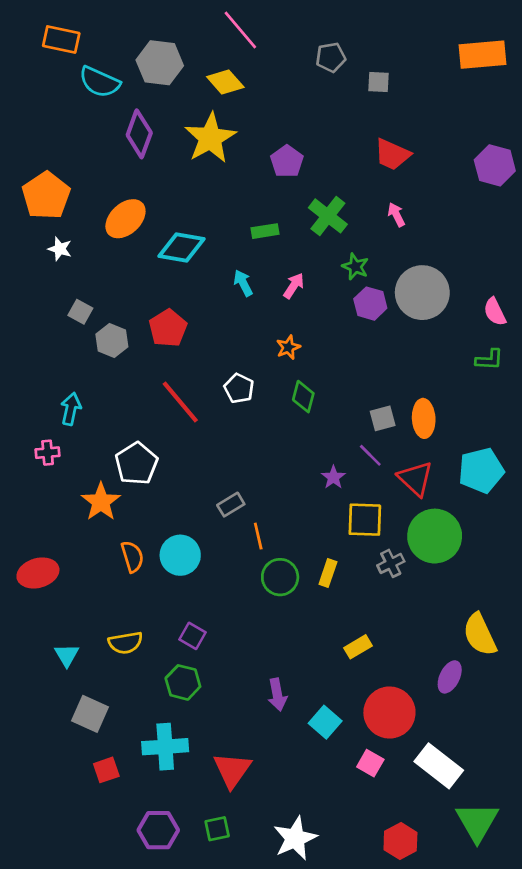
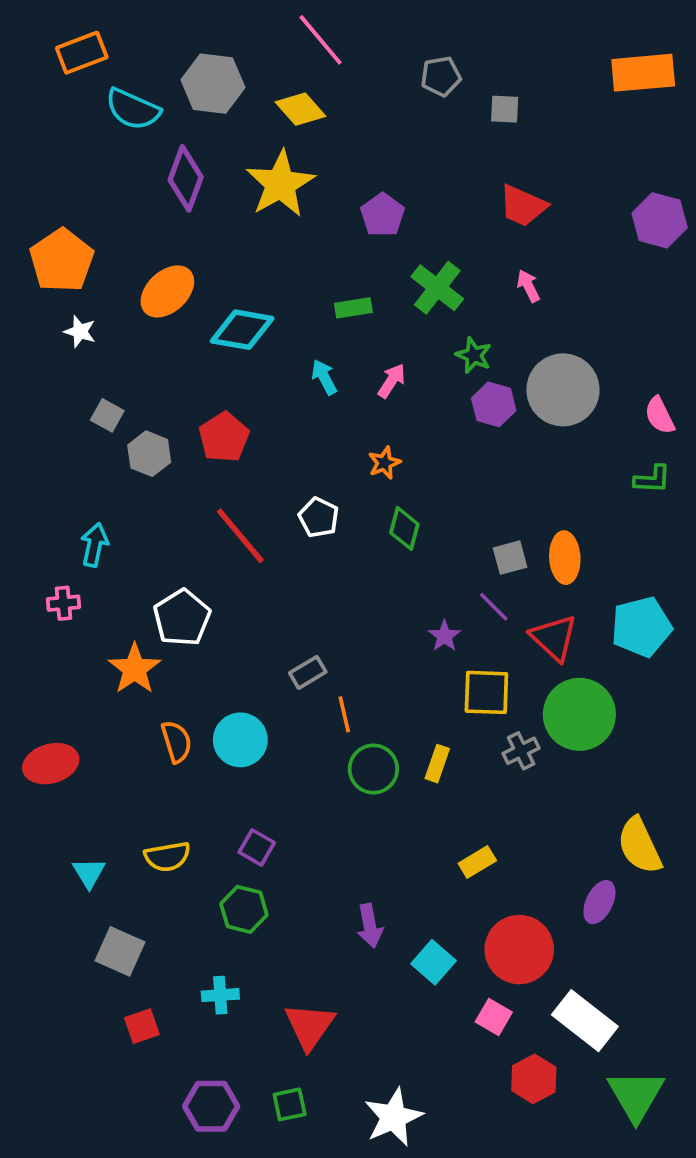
orange rectangle: (61, 40) -> (82, 53), turned -33
cyan cross: (165, 747) -> (220, 995), size x0.6
red hexagon: (400, 841) -> (534, 1079), moved

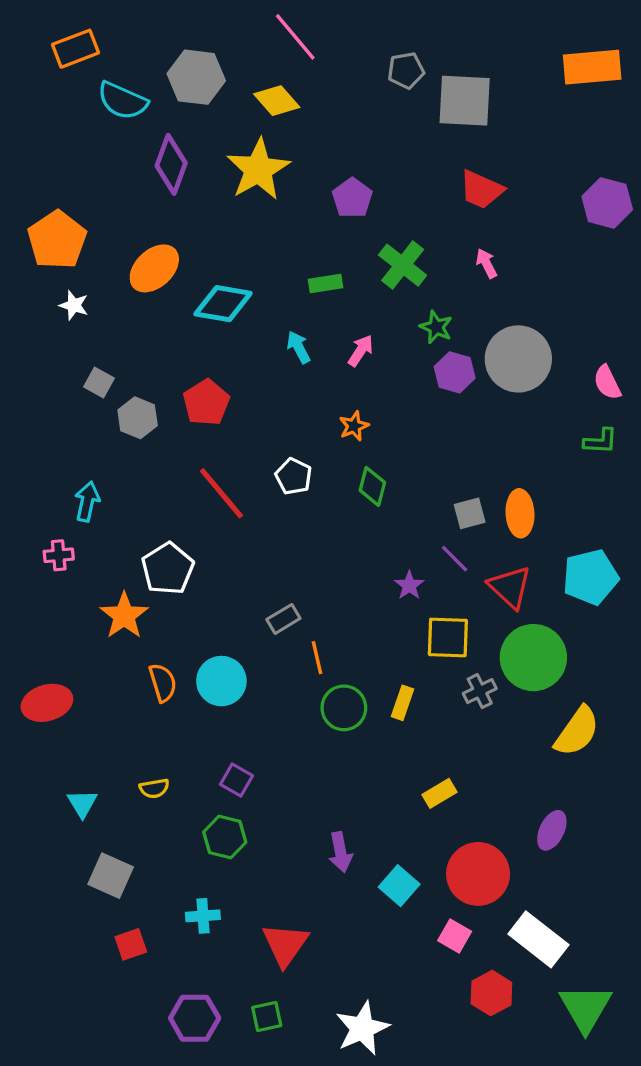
gray square: (505, 109) -> (465, 101), size x2.0
yellow semicircle: (640, 846) -> (577, 731), moved, turned -120
yellow semicircle: (167, 857) -> (154, 788), size x0.7

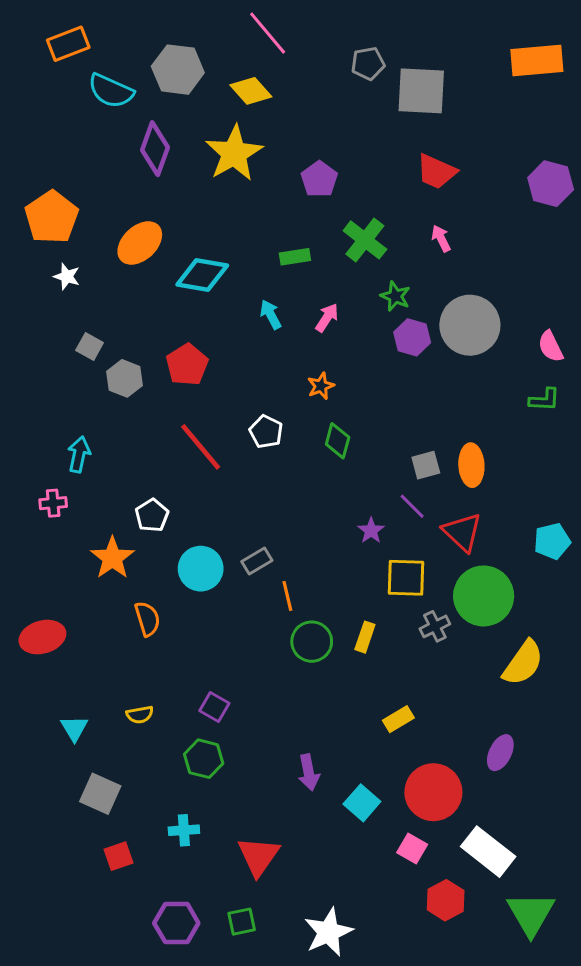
white pentagon: (168, 569) -> (152, 515), size x0.7
cyan pentagon: (590, 577) -> (552, 541), moved, size x0.7
cyan circle: (221, 681) -> (201, 569), moved

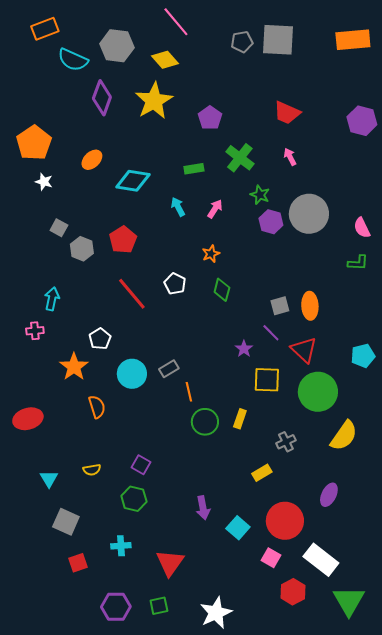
gray square: (421, 91) -> (278, 40), moved
orange ellipse: (140, 243) -> (92, 160), size x0.7
gray cross: (435, 626) -> (286, 442), moved

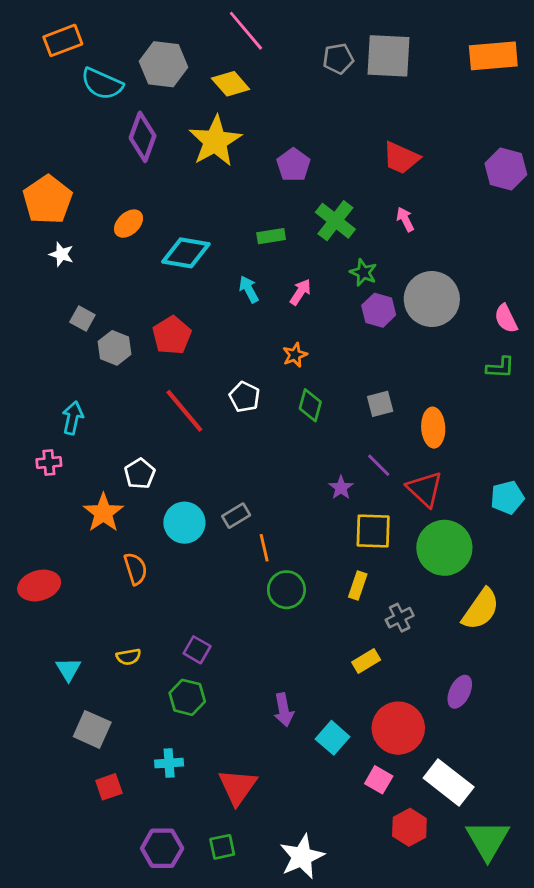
gray square: (280, 306) -> (380, 404), moved
yellow rectangle: (240, 419) -> (358, 586), moved

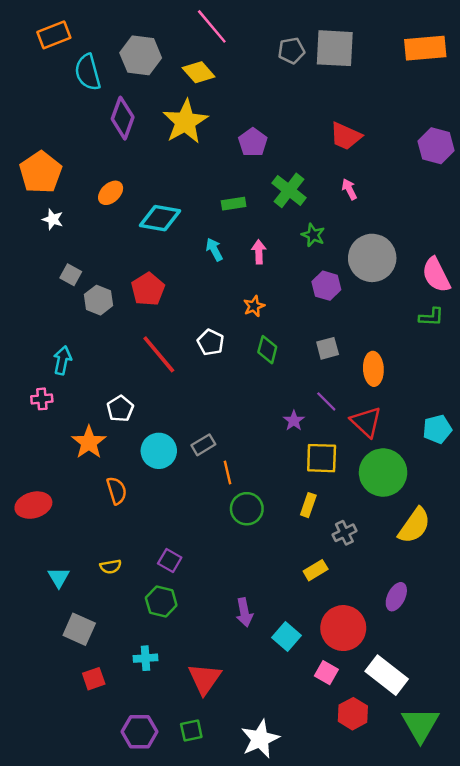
cyan semicircle: (102, 84) -> (88, 72), turned 51
pink arrow: (300, 292) -> (259, 252), turned -35
purple hexagon: (379, 310) -> (326, 286), moved
pink semicircle: (506, 319) -> (436, 275), size x1.4

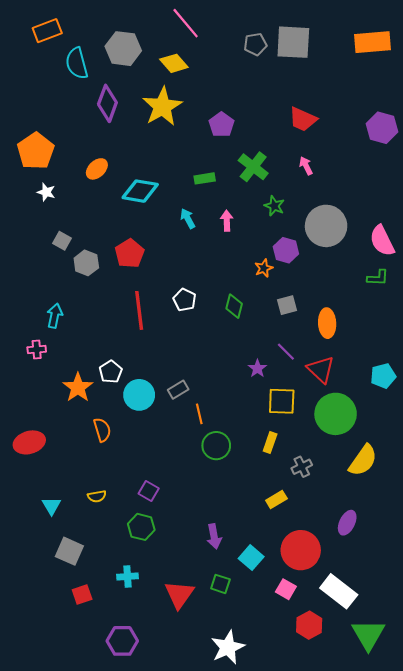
orange star: (254, 306) -> (264, 268), moved
red line: (159, 354) -> (139, 310), turned 33
white pentagon: (120, 409) -> (111, 372), moved
green square: (191, 731) -> (220, 584), moved, turned 30

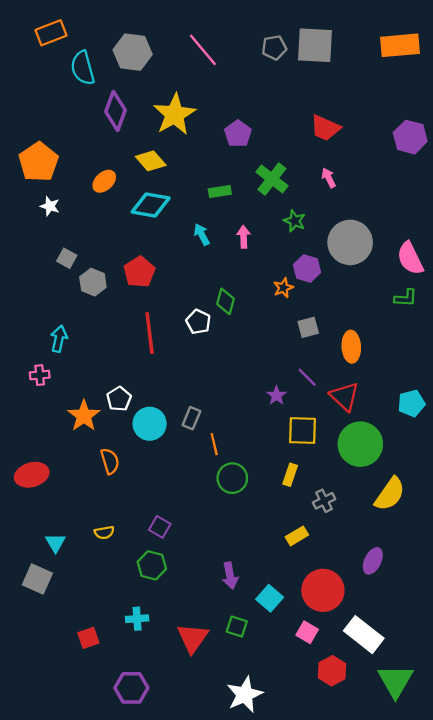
pink line: (186, 23) -> (203, 50), moved
yellow diamond: (174, 63) -> (151, 161), moved
green diamond: (234, 306) -> (225, 301), moved
gray rectangle: (178, 390) -> (191, 418), turned -36
gray square: (69, 551) -> (37, 579), moved

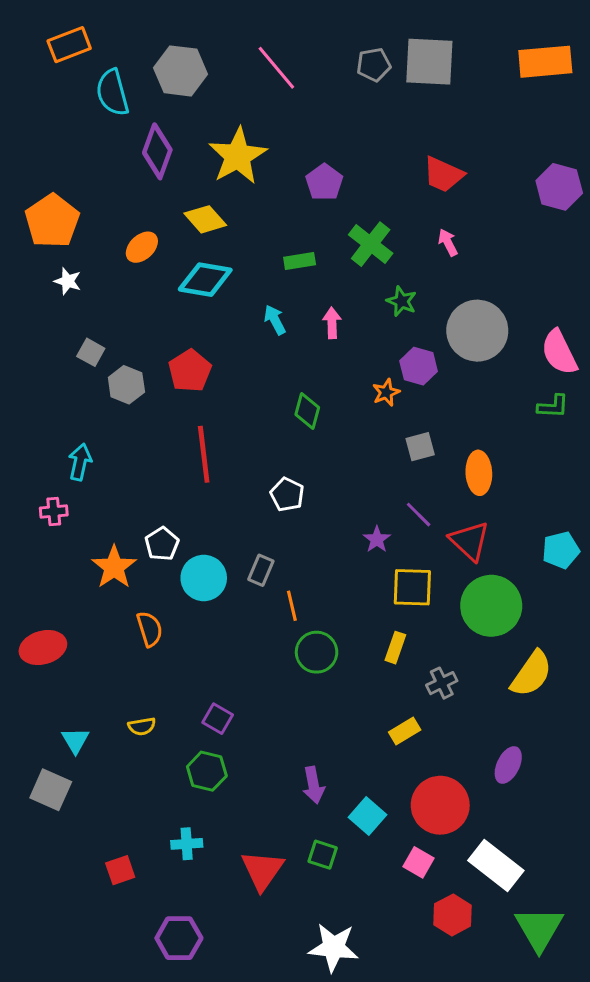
white pentagon: (198, 322) -> (287, 494), moved
white star: (245, 695) -> (334, 947), turned 30

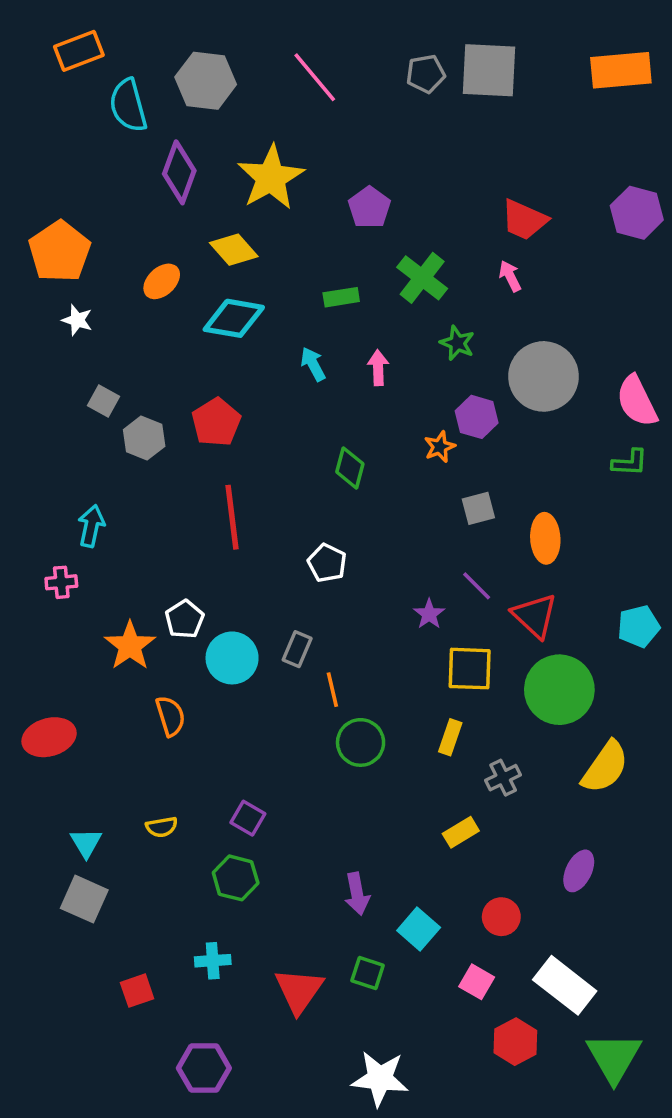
red trapezoid: (443, 174) -> (524, 220), moved
gray square: (51, 790) -> (84, 899), moved
red circle: (440, 805) -> (501, 917), size x0.6

